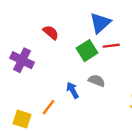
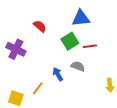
blue triangle: (100, 23) -> (81, 18), turned 36
red line: (111, 46) -> (90, 46), moved

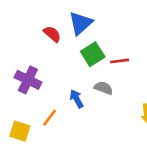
blue triangle: (81, 18) -> (81, 23), moved, turned -36
purple cross: (16, 49) -> (28, 80), moved

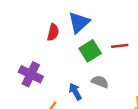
red semicircle: (52, 34) -> (53, 32), turned 63
red line: (120, 61) -> (120, 46), moved

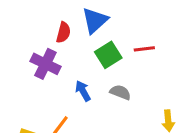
purple cross: (31, 74) -> (45, 64), moved
blue arrow: (75, 92) -> (83, 91), moved

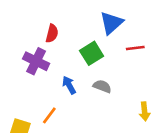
blue triangle: (95, 20) -> (111, 23), moved
red line: (144, 49) -> (135, 48), moved

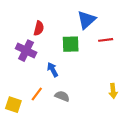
green square: (92, 53) -> (71, 44), turned 30
gray semicircle: (102, 86) -> (62, 96), moved

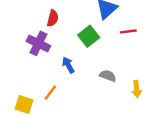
green square: (71, 44) -> (89, 36), turned -36
gray semicircle: (62, 96) -> (108, 76), moved

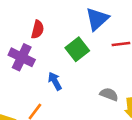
gray semicircle: (108, 76) -> (109, 94), moved

